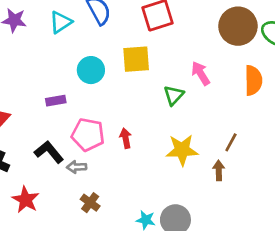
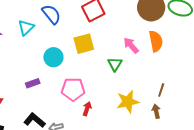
orange semicircle: (253, 80) -> (156, 41), moved
pink pentagon: (88, 135) -> (73, 89), moved
red arrow: (126, 138) -> (87, 109), moved, turned 40

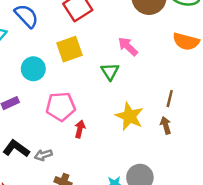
orange semicircle: (156, 41) -> (186, 41), moved, turned 120
yellow star: (128, 102) -> (129, 116), turned -30

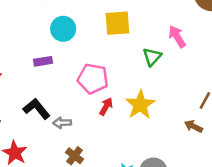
cyan circle: (33, 69) -> (63, 29), moved
yellow star: (129, 116) -> (140, 105), moved
brown arrow: (166, 125) -> (193, 126), turned -63

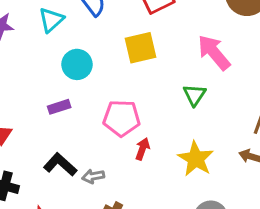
pink arrow: (177, 37) -> (214, 52), size x1.4
green triangle: (152, 57) -> (194, 95), moved
yellow star: (140, 105) -> (196, 159), moved

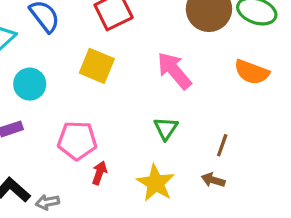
yellow square: (141, 48) -> (97, 66), turned 36
green triangle: (194, 95) -> (166, 128), moved

